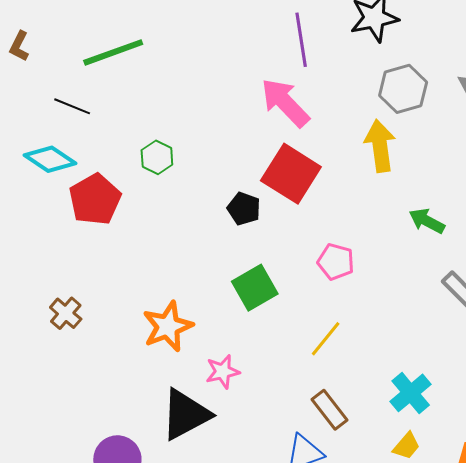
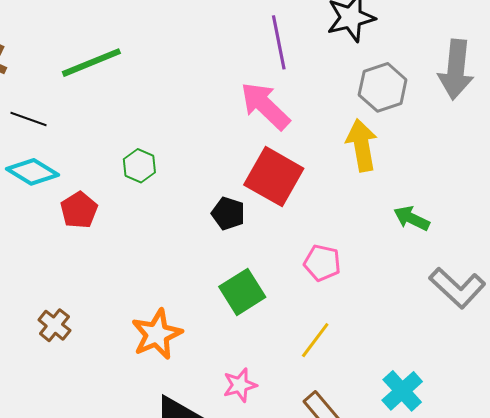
black line: (72, 106) -> (28, 119), moved
red pentagon: (95, 199) -> (79, 210), size x0.7
pink star: (223, 372) -> (240, 385), moved

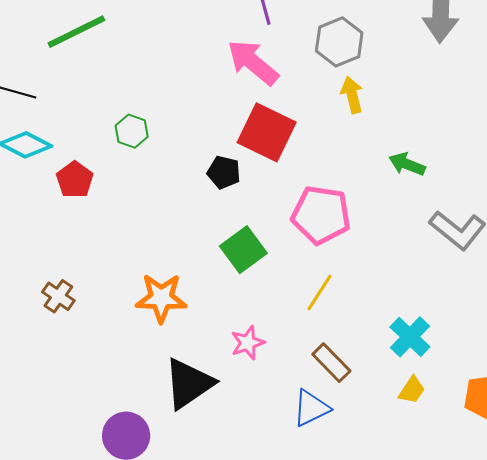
gray hexagon: (383, 87) -> (339, 42), moved
yellow arrow: (362, 145) -> (352, 95), size x0.7
pink pentagon: (322, 263) -> (321, 215), size x1.6
orange star: (157, 334) -> (161, 298), turned 30

